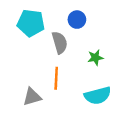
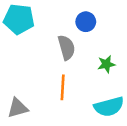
cyan pentagon: (31, 23) -> (19, 19), moved
gray triangle: (32, 97) -> (18, 108), moved

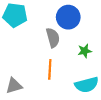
blue circle: (86, 22) -> (68, 17), size x1.5

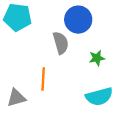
orange line: (50, 69) -> (43, 79), moved

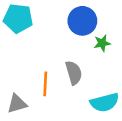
gray semicircle: (61, 43) -> (74, 73), moved
green star: (97, 58) -> (102, 43), moved

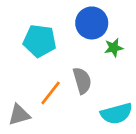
cyan pentagon: (18, 18) -> (40, 41), moved
orange line: (45, 84) -> (51, 93), turned 35

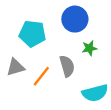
green star: (114, 48) -> (89, 48), moved
gray triangle: (19, 115) -> (16, 67), moved

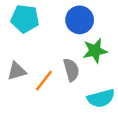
cyan pentagon: (32, 34) -> (25, 19), moved
green star: (89, 48) -> (95, 51), size x1.5

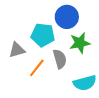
cyan pentagon: (25, 19) -> (43, 35), moved
gray triangle: (17, 71) -> (17, 50), moved

